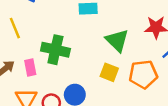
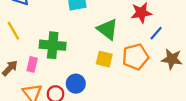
pink rectangle: (30, 67) -> (32, 64), turned 32

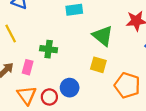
green cross: (53, 45) -> (49, 49), size x0.7
orange pentagon: (135, 57) -> (127, 85), moved, turned 30

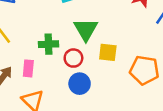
green triangle: (103, 36) -> (86, 29), moved, turned 30
red circle: (49, 97) -> (73, 58), moved

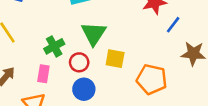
green cross: (48, 44) -> (54, 46), turned -30
pink rectangle: (28, 68) -> (43, 74), moved

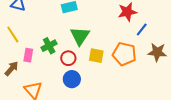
pink rectangle: (43, 74) -> (28, 55), moved
orange pentagon: (152, 79) -> (124, 54), moved

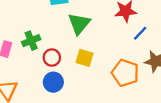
green triangle: (80, 36) -> (79, 24), moved
orange pentagon: (124, 54) -> (125, 73), moved

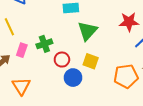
orange pentagon: (125, 73) -> (126, 76), turned -30
blue circle: (53, 82) -> (73, 78), moved

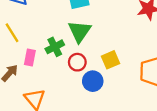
green triangle: (87, 31) -> (80, 31), moved
yellow square: (91, 61) -> (110, 60), turned -35

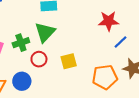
blue circle: (93, 81) -> (22, 81), moved

